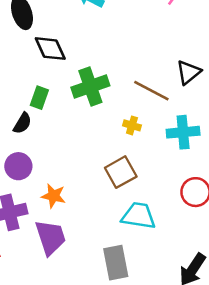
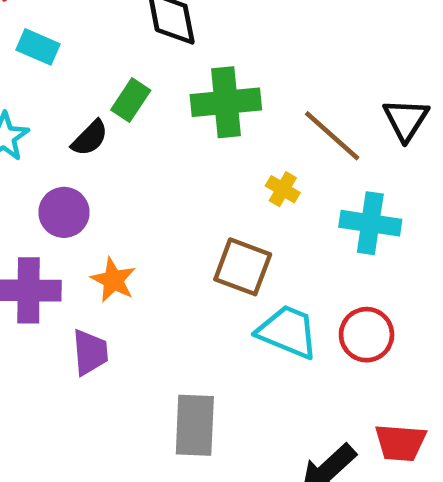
black triangle: (189, 72) -> (406, 120), turned -32
brown square: (121, 172) -> (243, 267), turned 36
cyan trapezoid: (139, 216) -> (288, 332), moved
purple trapezoid: (50, 237) -> (90, 352), size x0.7

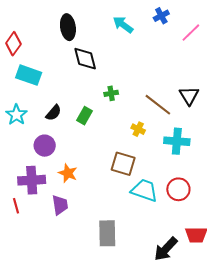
cyan rectangle: (38, 47) -> (29, 75), size x1.4
green rectangle: (131, 100) -> (84, 116), moved
green cross: (226, 102) -> (111, 93), size x0.5

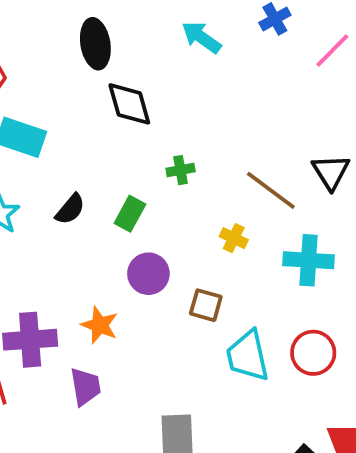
purple circle: (45, 146) -> (148, 274), moved
brown square: (123, 164) -> (206, 305), size x0.7
cyan trapezoid: (144, 190) -> (248, 356), turned -120

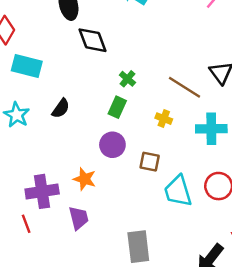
green cross: (181, 170) -> (127, 79), turned -35
green rectangle: (130, 214) -> (117, 107), moved

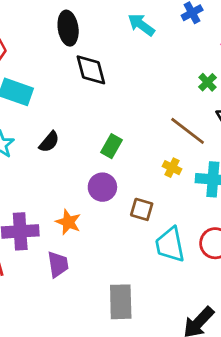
green cross: (127, 79) -> (207, 82), moved
yellow cross: (164, 119) -> (172, 168), moved

